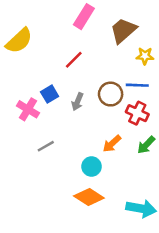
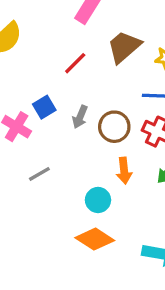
brown trapezoid: (123, 31) -> (124, 47), moved
brown circle: (111, 94) -> (114, 127), moved
orange arrow: (112, 144) -> (124, 171), turned -54

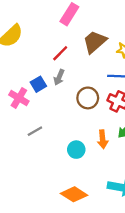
gray arrow: (80, 117) -> (59, 77), moved
orange arrow: (124, 171) -> (103, 139), moved
orange diamond: (95, 239) -> (74, 194), moved

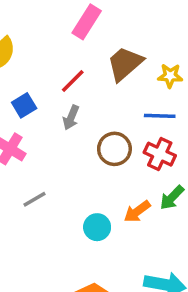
blue square: (38, 84) -> (24, 105), moved
orange arrow: (103, 139) -> (137, 211), turned 60

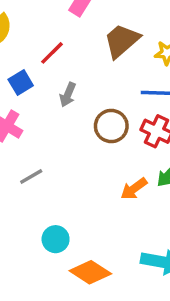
red line: (73, 81) -> (52, 53), moved
cyan circle: (97, 227) -> (56, 239), moved

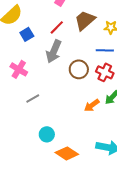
red line: (52, 53) -> (57, 27), moved
blue square: (21, 82) -> (27, 34), moved
gray arrow: (68, 95) -> (54, 51), size x1.6

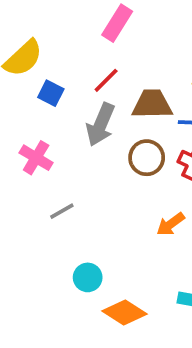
brown trapezoid: (85, 20) -> (152, 104), moved, turned 40
blue square: (27, 34) -> (51, 93), turned -32

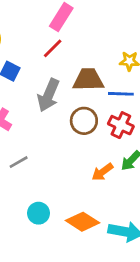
red line: (106, 80) -> (53, 48), moved
orange diamond: (125, 312) -> (83, 222), moved

